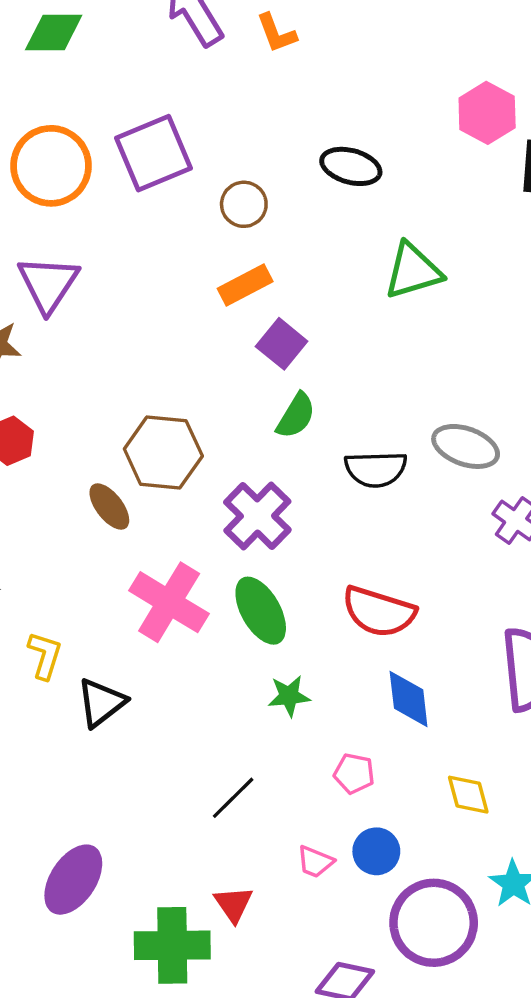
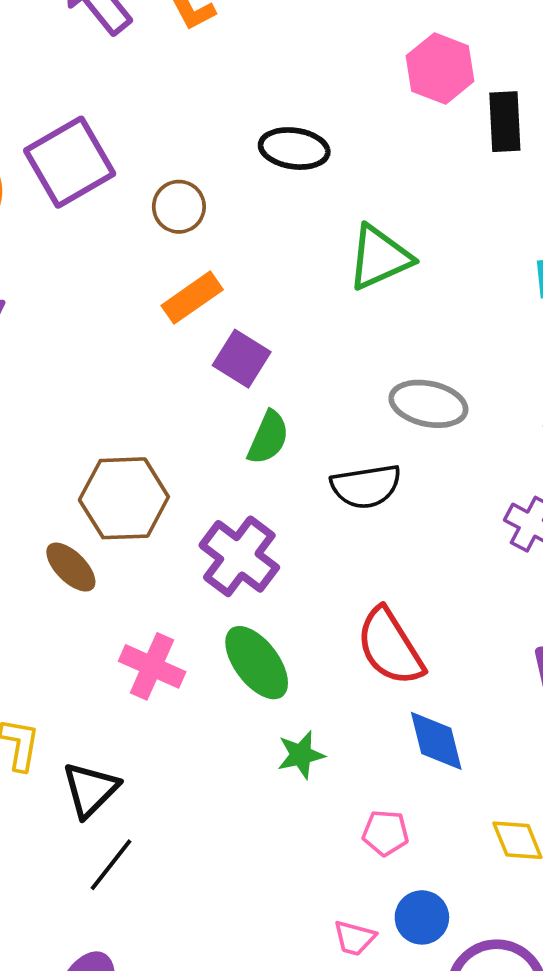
gray ellipse: (466, 446) -> (428, 404), moved
pink cross: (169, 602) -> (152, 666), size x0.7
red semicircle: (379, 612) -> (390, 647), turned 48
black line: (233, 798) -> (111, 865), moved

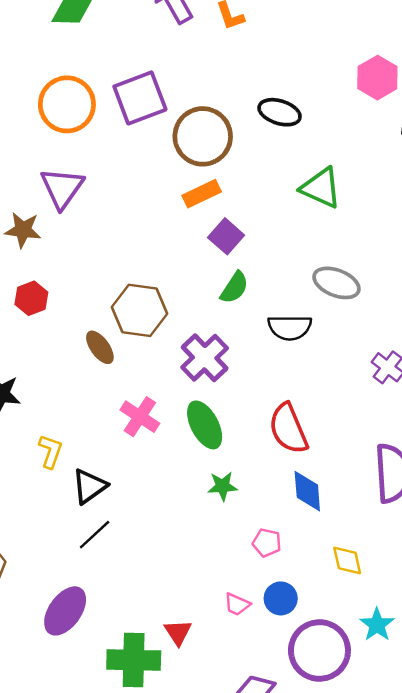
brown circle: (179, 207) -> (203, 136), size x1.8
green triangle: (379, 257) -> (321, 188), turned 39

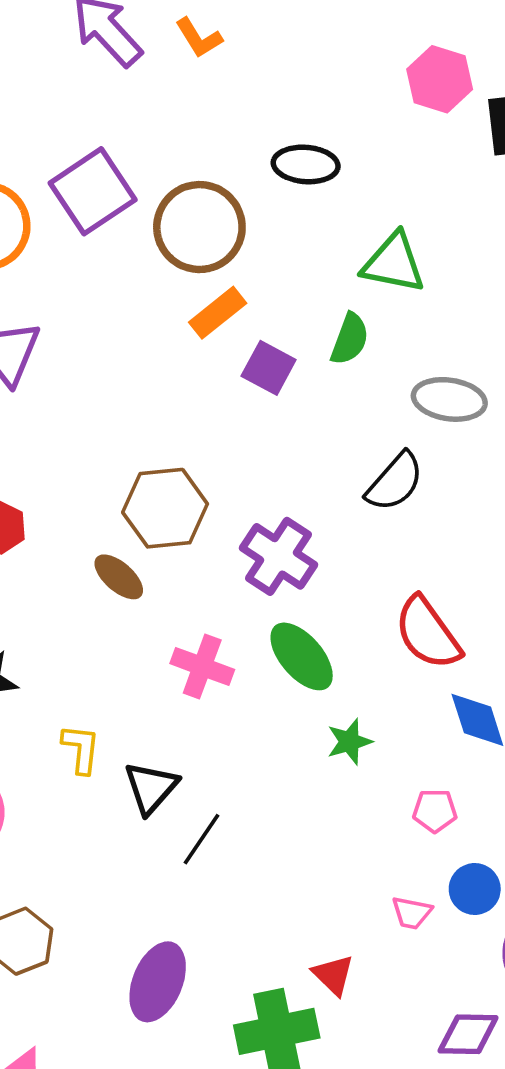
green semicircle: (234, 288) -> (350, 339), moved
black semicircle: (290, 327) -> (395, 482), turned -36
black line: (95, 535) -> (202, 839), moved

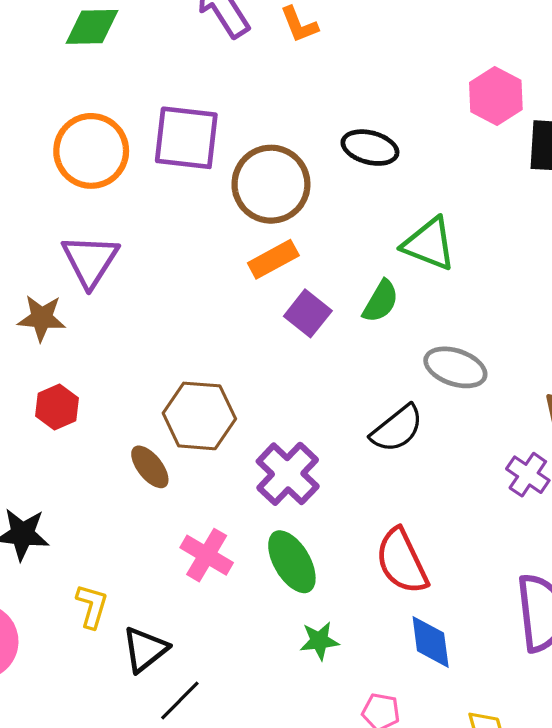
purple square: (93, 191) -> (186, 138), turned 30

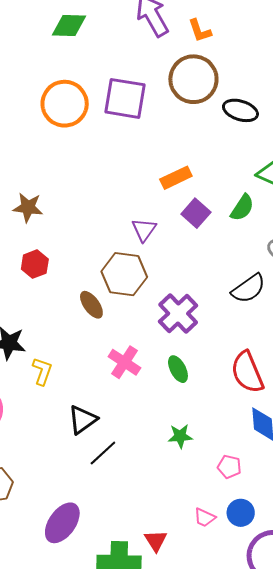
brown circle: (271, 184) -> (193, 79), moved
purple triangle: (90, 261) -> (144, 230), moved, size x0.7
green ellipse: (292, 562) -> (178, 369), size x0.7
yellow L-shape: (92, 606) -> (42, 371), moved
green star: (319, 641) -> (180, 436), moved

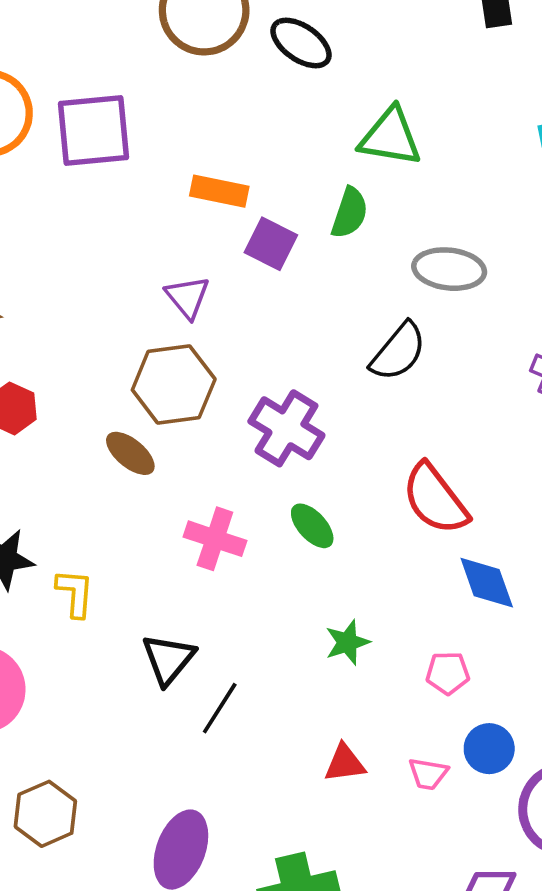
purple square: (125, 98) -> (94, 131), moved
black ellipse: (240, 110) -> (301, 43), turned 32
orange rectangle: (176, 178) -> (219, 191), turned 52
red triangle: (156, 541) -> (345, 763), moved, turned -50

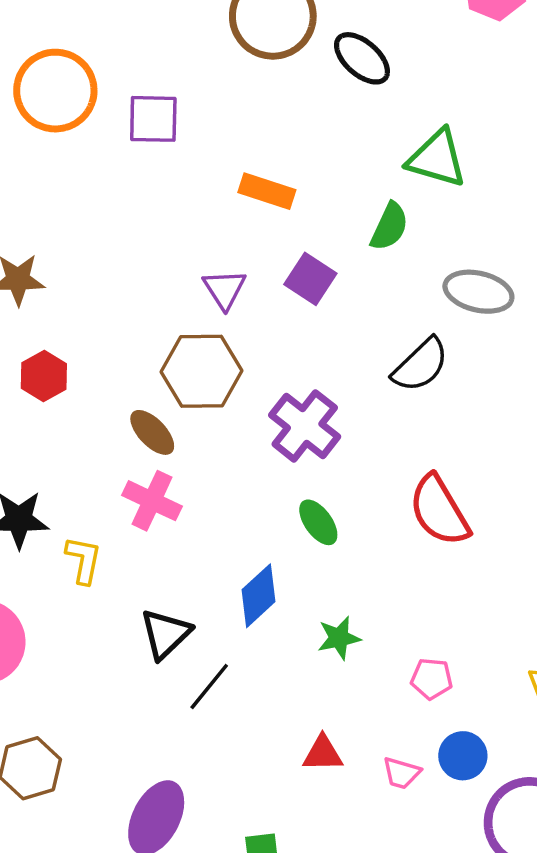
purple square: (94, 131) -> (153, 119), size x0.7
purple square: (271, 244) -> (310, 279), moved
pink cross: (215, 539) -> (152, 501), moved
blue diamond: (487, 583) -> (259, 596), moved, turned 60

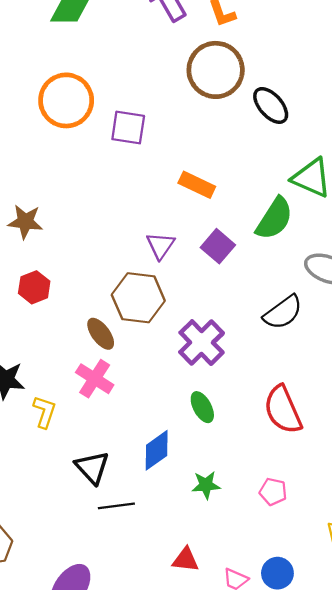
green semicircle: (389, 227) -> (274, 219), size x1.4
black triangle: (166, 634) -> (92, 468), turned -36
pink pentagon: (432, 679) -> (273, 492), moved
black line: (209, 687) -> (116, 506), turned 36

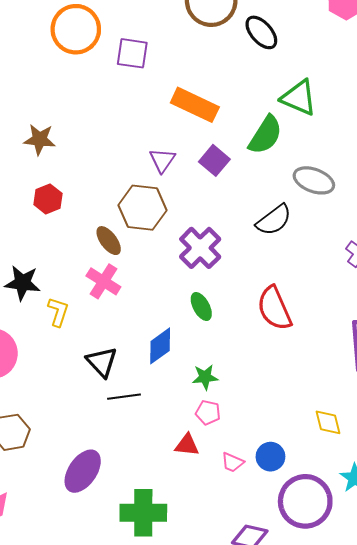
orange rectangle: (197, 185) -> (195, 105), size x1.4
pink pentagon: (273, 492) -> (208, 413), moved

